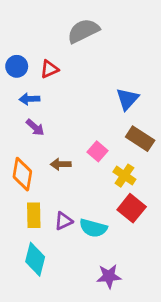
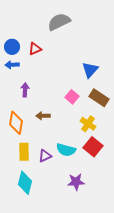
blue arrow: (29, 99) -> (12, 65), moved
purple arrow: (35, 127) -> (25, 90), turned -128
pink square: (98, 151) -> (72, 97), moved
cyan semicircle: (93, 228) -> (66, 150), moved
purple star: (109, 276) -> (76, 182), moved

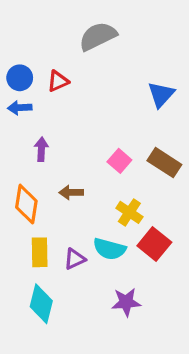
blue triangle: (90, 70) -> (161, 94), moved
yellow cross: (88, 124) -> (129, 212), moved

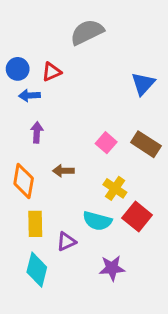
blue arrow: (20, 108) -> (29, 95), moved
purple triangle: (75, 259) -> (66, 242), moved

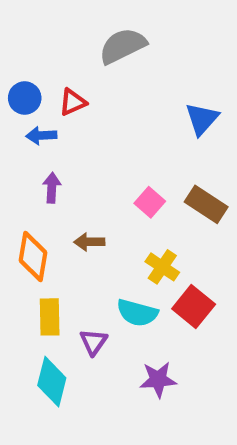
purple triangle: (66, 242) -> (93, 342), turned -30

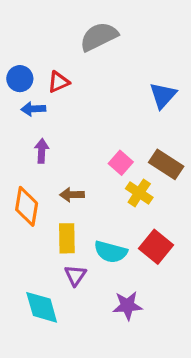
yellow cross: (162, 267) -> (139, 193), moved
yellow rectangle: (50, 317) -> (67, 238), moved
cyan diamond: (52, 382) -> (42, 307), turned -30

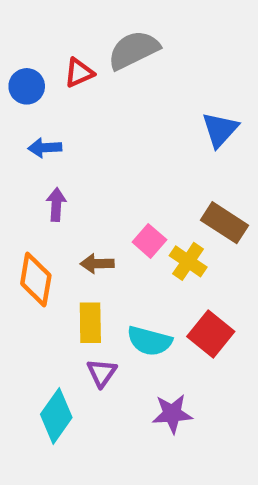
blue circle: (20, 79) -> (27, 86), moved
red triangle: (59, 82) -> (79, 73), moved
pink square: (121, 163) -> (149, 241), moved
cyan diamond: (42, 307) -> (56, 416), turned 51

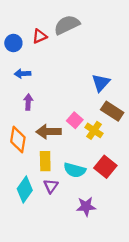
blue triangle: (220, 130) -> (101, 83), moved
brown arrow: (97, 264) -> (49, 132), size x1.5
cyan diamond: (56, 416) -> (25, 189), moved

